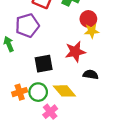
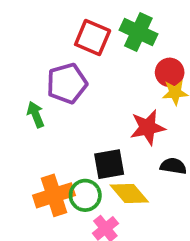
black square: (44, 64) -> (109, 164), moved
orange cross: (20, 92) -> (54, 195), size x1.5

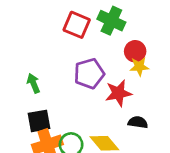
purple pentagon: (67, 83) -> (89, 74), moved
black square: (109, 164) -> (39, 121), moved

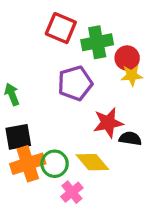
green cross: (111, 21) -> (97, 42), moved, turned -36
red star: (118, 93) -> (108, 123), moved

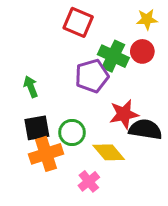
green cross: (97, 42) -> (113, 56), moved, turned 36
yellow star: (132, 75) -> (147, 19), moved
black semicircle: (130, 138) -> (145, 129), size x1.5
green circle: (55, 164) -> (72, 132), moved

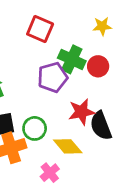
red circle: (142, 51) -> (98, 66), moved
black semicircle: (145, 129) -> (101, 126), turned -120

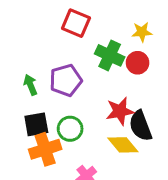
yellow star: (102, 26) -> (142, 32), moved
purple pentagon: (52, 77) -> (66, 80), moved
yellow diamond: (68, 146) -> (123, 145), moved

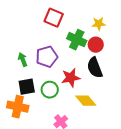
red star: (120, 111) -> (71, 78), moved
black semicircle: (140, 126) -> (95, 68), moved
orange cross: (45, 149) -> (18, 107), moved, turned 30

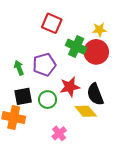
red circle: (96, 45) -> (96, 52), size x1.5
black semicircle: (95, 68) -> (95, 94), moved

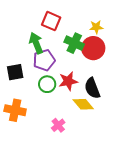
green arrow: (19, 68) -> (36, 43), moved, size x1.5
black square: (23, 96) -> (15, 72), moved
green circle: (48, 100) -> (47, 84), moved

